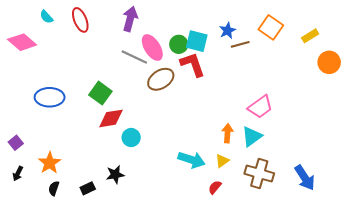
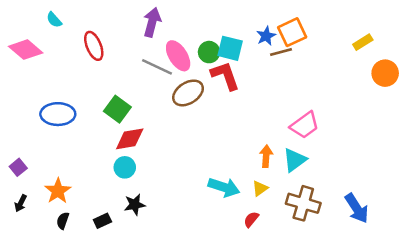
red ellipse: (80, 20) -> (94, 46), moved
orange square: (271, 27) -> (292, 32), moved, turned 30
cyan circle: (131, 138) -> (125, 167), moved

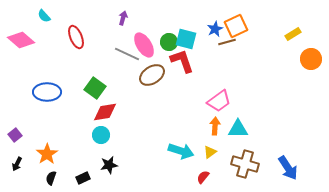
purple arrow: (152, 22) -> (123, 18), size x0.6
pink trapezoid: (305, 125) -> (219, 101), moved
cyan triangle: (295, 160) -> (238, 129), turned 35

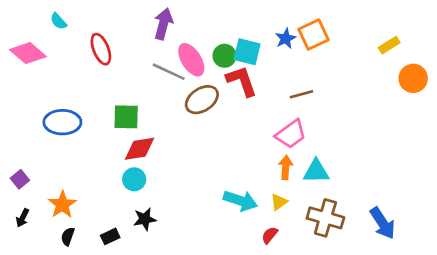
purple arrow: (123, 18) -> (163, 24), size x1.6
brown line: (227, 42) -> (302, 94), moved
green square: (95, 88) -> (126, 117), turned -35

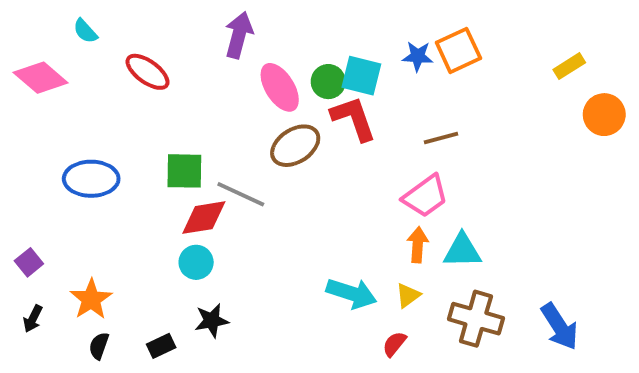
blue star: (286, 38) -> (418, 56), turned 30
red ellipse: (101, 49) -> (148, 72), turned -32
gray line: (169, 72) -> (241, 194), moved

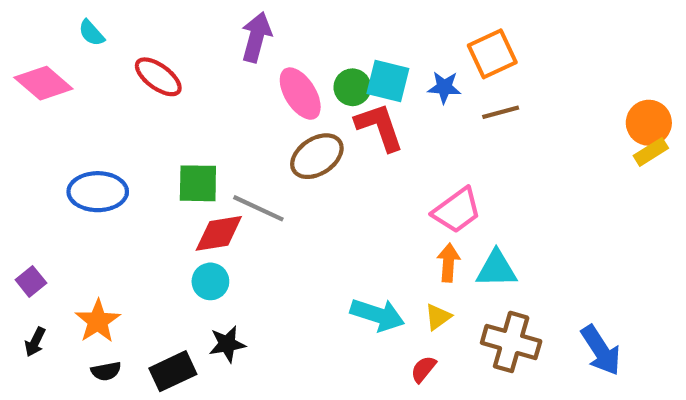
blue star: (418, 56) -> (444, 87), moved
yellow rectangle: (569, 66) -> (651, 152), moved
brown line: (441, 138) -> (501, 112), moved
black semicircle: (99, 346) -> (106, 371), turned -120
black rectangle: (161, 346) -> (173, 371), size x1.5

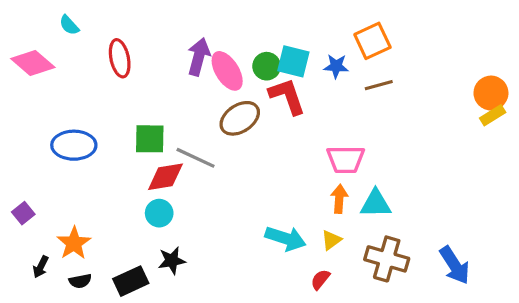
purple arrow: (256, 37) -> (199, 57), moved
red ellipse: (158, 77) -> (120, 58), turned 42
pink trapezoid: (457, 210) -> (346, 159), turned 36
black arrow: (35, 342) -> (41, 267), moved

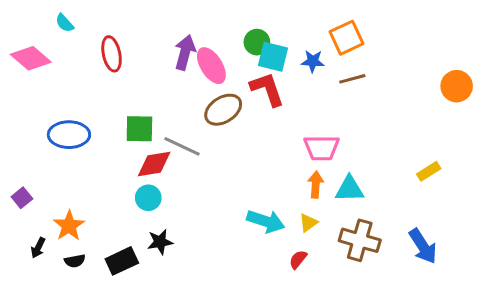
green circle: (267, 66) -> (257, 42), moved
yellow rectangle: (493, 115) -> (429, 171), moved

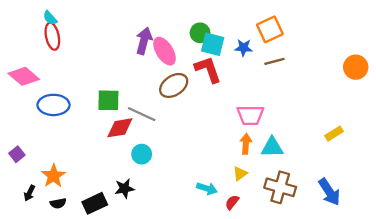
red ellipse: (112, 54) -> (52, 36), moved
pink diamond: (31, 58) -> (24, 76), moved
cyan circle: (148, 198) -> (142, 154), moved
cyan arrow: (266, 221) -> (207, 188), moved, size x0.7

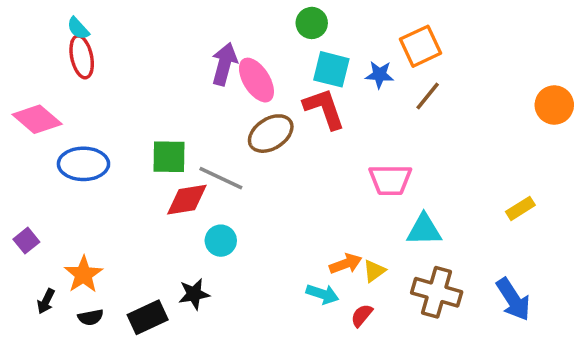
green circle: (200, 33) -> (312, 23), moved
brown line: (274, 61) -> (428, 96), turned -36
orange arrow: (246, 144) -> (346, 264), moved, turned 66

